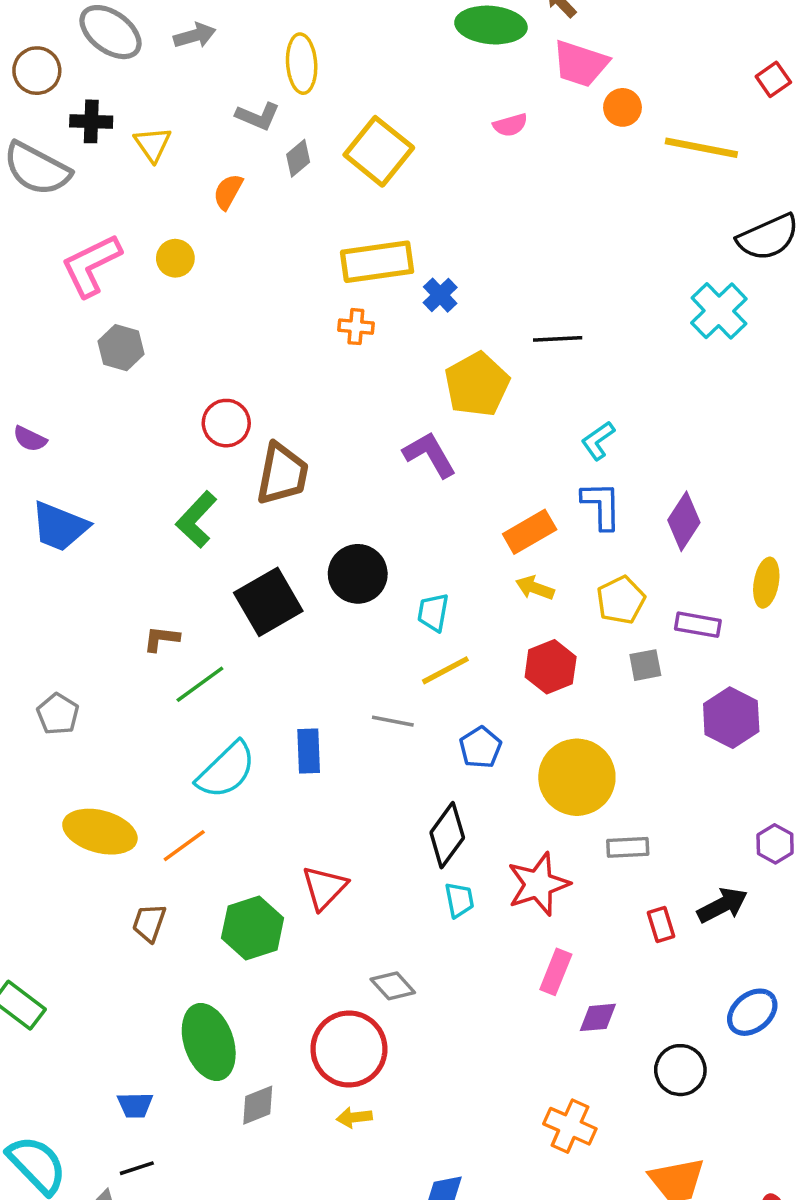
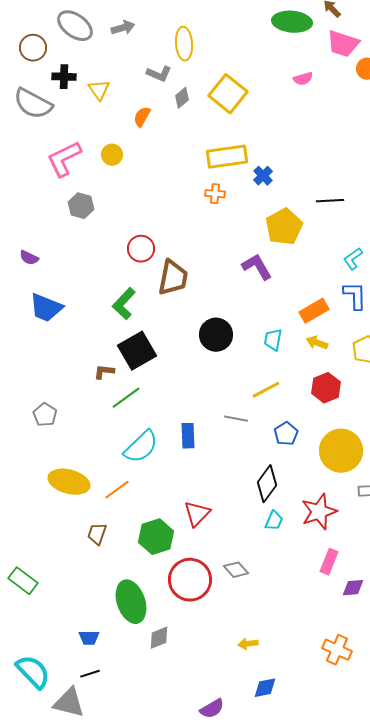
black square: (268, 602) -> (137, 351), moved
cyan trapezoid: (433, 612) -> (273, 340), moved
cyan trapezoid: (459, 900) -> (274, 521), turned 35
red circle: (349, 1049) -> (190, 580), moved
yellow arrow: (354, 1117) -> (248, 644), moved

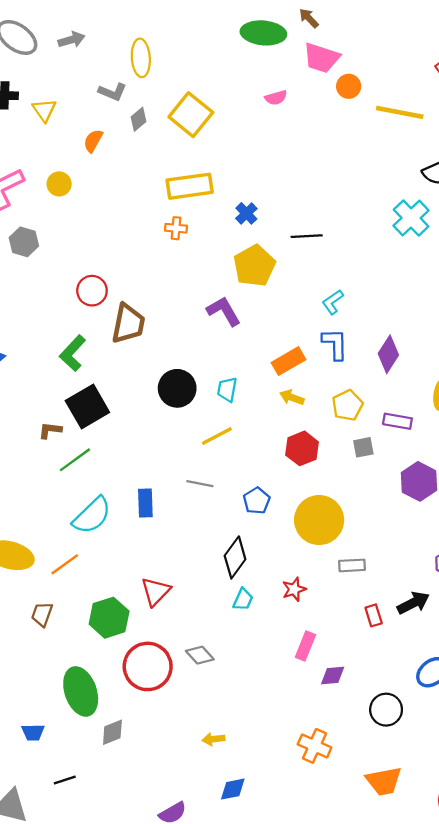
blue cross: (263, 176) -> (246, 213), moved
cyan trapezoid: (273, 340) -> (227, 389), moved
yellow line: (266, 390) -> (217, 436), moved
red star: (319, 512) -> (294, 589), size x0.6
black line: (90, 674) -> (65, 780), moved

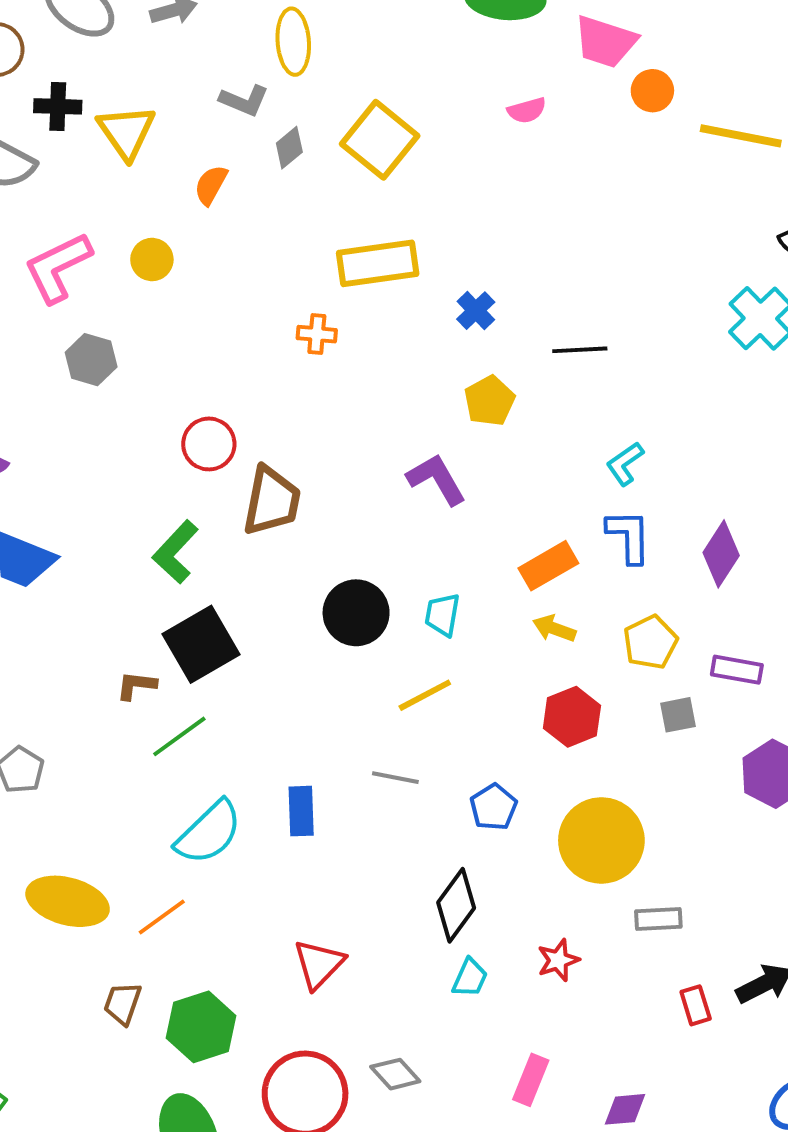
yellow triangle: (44, 110) -> (126, 132), size x1.4
orange cross: (176, 228) -> (317, 334), moved
yellow pentagon: (254, 266) -> (490, 401), size x0.7
green hexagon: (109, 618) -> (201, 1027), moved
pink rectangle: (305, 646) -> (531, 1080), moved

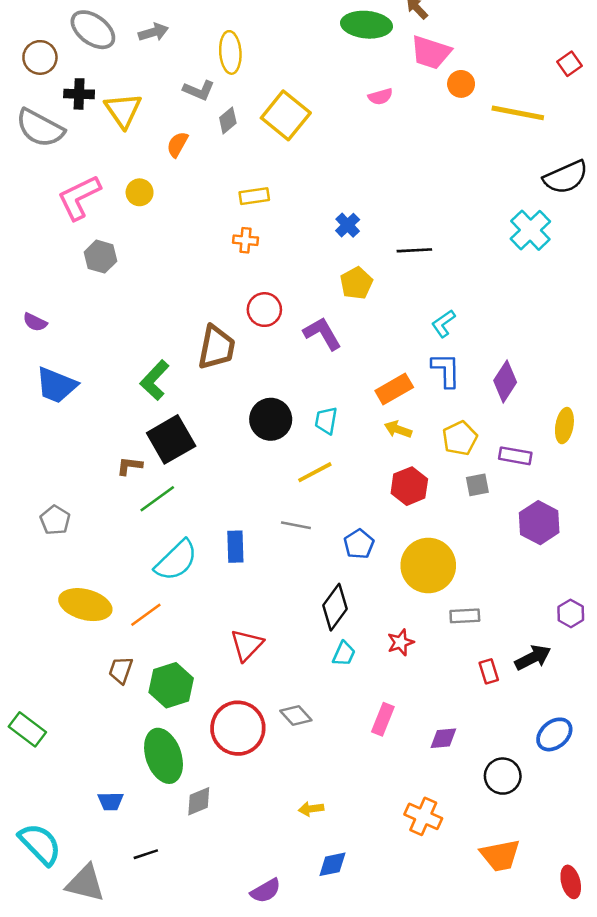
yellow rectangle: (378, 263) -> (254, 196), moved, size x0.6
red circle: (209, 444) -> (264, 310), moved

